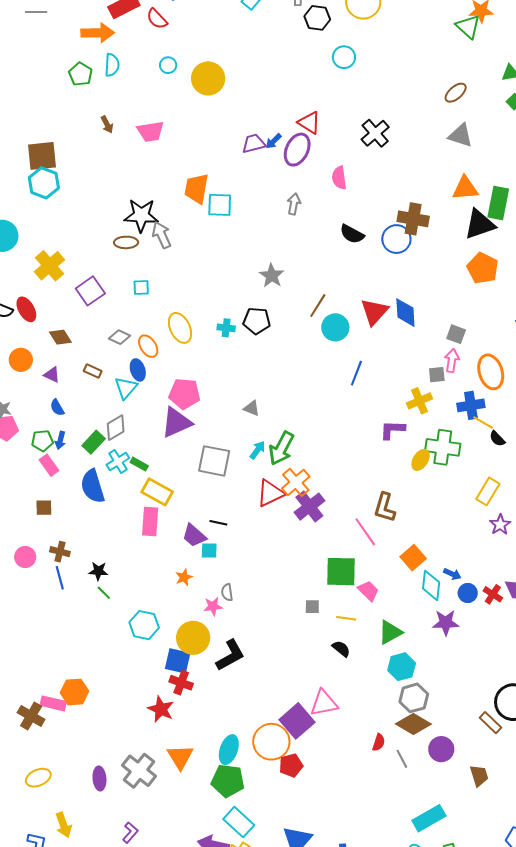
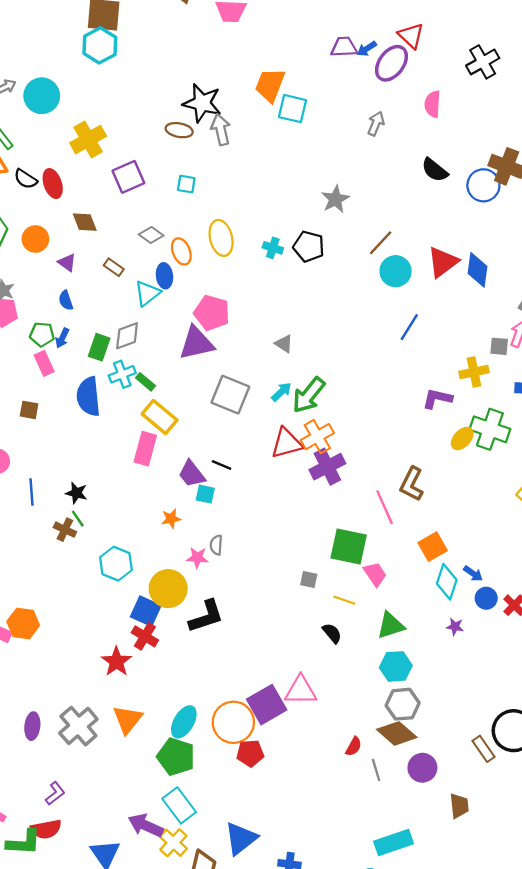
green rectangle: (94, 442) -> (99, 347), turned -35
brown cross: (60, 552) -> (65, 530), moved
purple star: (446, 623) -> (455, 627), size x0.6

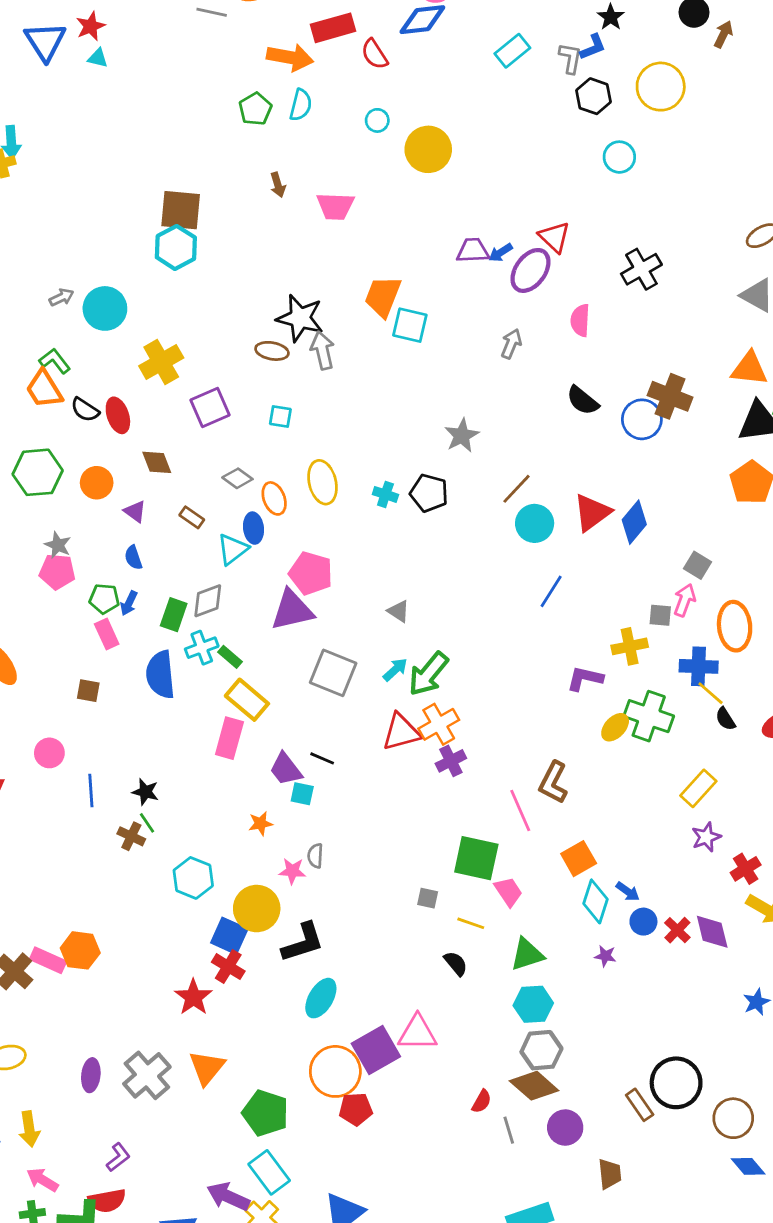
blue diamond: (478, 270) -> (634, 522), turned 32
purple cross: (327, 467) -> (451, 761), size x0.7
cyan ellipse: (184, 722) -> (321, 998), moved

